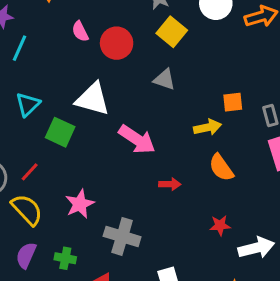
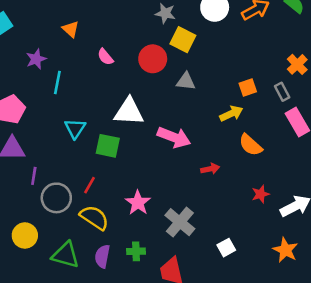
red circle: (117, 43) -> (153, 59), moved
gray cross: (122, 236) -> (180, 222), turned 36

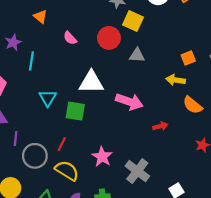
yellow arrow: (231, 114) -> (176, 80), turned -144

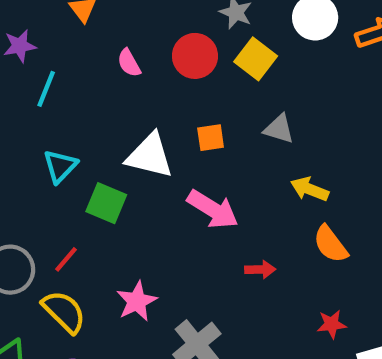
red circle: (109, 38) -> (195, 56), moved
gray triangle: (137, 55) -> (279, 129), moved
orange square: (188, 58) -> (211, 138), moved

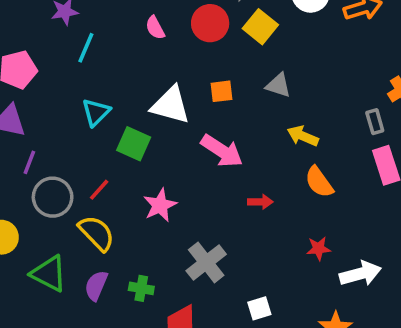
pink star: (137, 301) -> (160, 205), moved

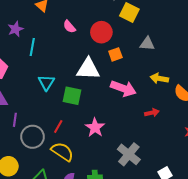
red circle: (210, 23) -> (101, 32), moved
yellow arrow: (303, 136) -> (159, 78), moved

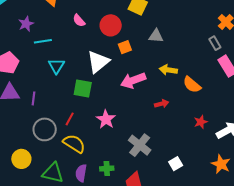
cyan line: (32, 47) -> (43, 41), turned 72
white triangle: (88, 69) -> (98, 62), turned -40
cyan triangle: (46, 83) -> (56, 66), moved
pink arrow: (123, 88) -> (133, 80), turned 140
purple line: (15, 120) -> (33, 98), moved

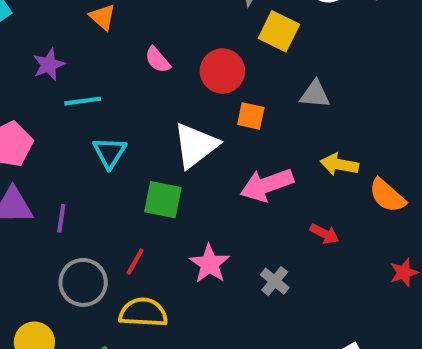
orange square: (125, 47) -> (251, 116), turned 32
red arrow: (162, 104) -> (324, 234), turned 40
yellow semicircle: (74, 144) -> (143, 313), turned -30
gray cross: (140, 145) -> (275, 281), moved, size x0.6

